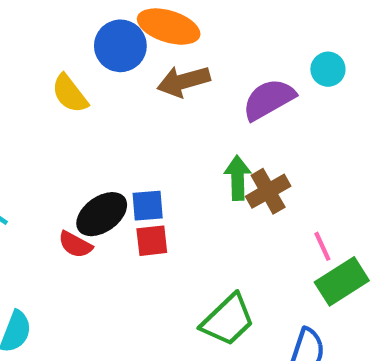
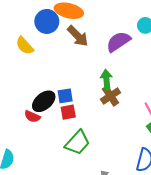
brown arrow: (184, 81) -> (78, 36), turned -115
brown cross: (268, 191) -> (111, 96), moved
green trapezoid: (228, 320) -> (77, 143), moved

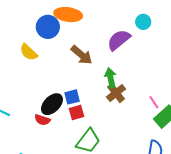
brown arrow: (78, 36) -> (82, 55), moved

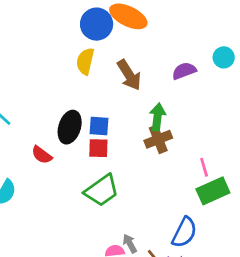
purple semicircle: (119, 40) -> (184, 71), size x0.7
yellow semicircle: (29, 52) -> (85, 61), moved, turned 42
black ellipse: (52, 104) -> (70, 127), turned -45
red semicircle: (42, 120) -> (42, 155), moved

